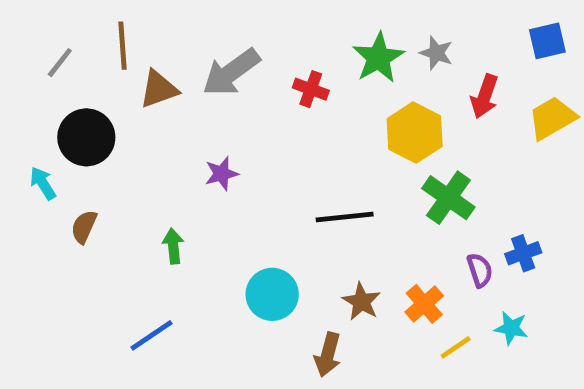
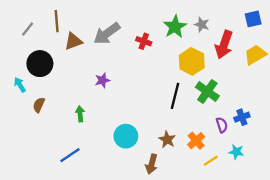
red arrow: (485, 96) -> (224, 45), size x1.4
black line: (345, 217) -> (175, 96), moved, turned -70

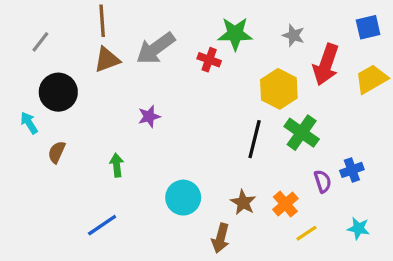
brown line: (57, 21) -> (102, 21), moved
green star: (175, 27) -> (235, 34), moved, turned 30
cyan star: (236, 152) -> (358, 228), moved

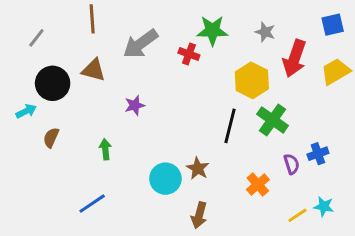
brown triangle: (107, 60) -> (94, 70), moved, turned 35
cyan arrow: (29, 123) -> (26, 111), turned 96
brown star: (243, 202) -> (198, 168), moved
yellow line: (306, 233) -> (297, 215), moved

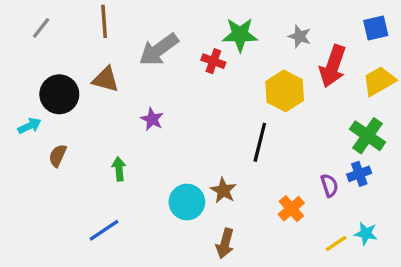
gray line: (36, 38) -> (41, 28), moved
purple star: (135, 105) -> (152, 119), turned -30
green cross: (273, 120) -> (368, 136), moved

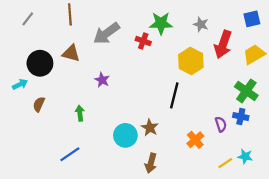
blue cross: (359, 174) -> (241, 117), turned 32

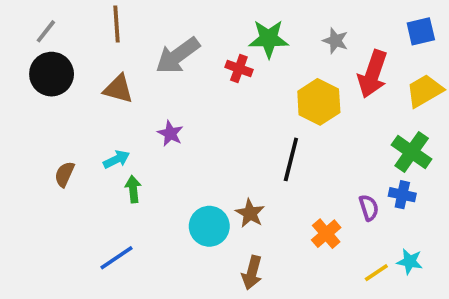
black circle: (40, 63) -> (52, 74), moved
cyan arrow: (20, 84) -> (116, 159), moved

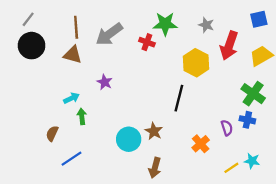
brown line: (116, 24) -> (76, 27), moved
brown semicircle: (65, 174) -> (52, 134), moved

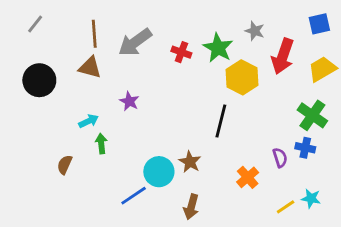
green star: (165, 24) -> (218, 48), moved, turned 30
black circle: (32, 46) -> (39, 80), moved
blue line: (72, 159) -> (134, 196), moved

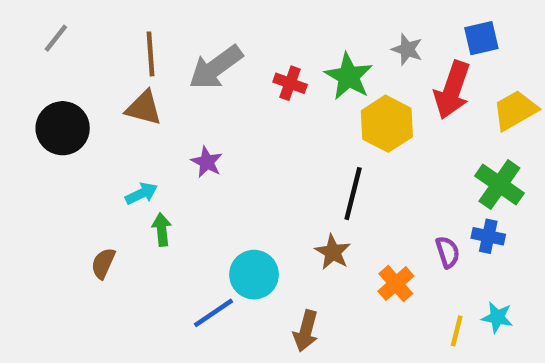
blue square: (319, 24) -> (481, 38), moved
brown star: (190, 162) -> (333, 252), moved
yellow line: (286, 207) -> (457, 331), turned -42

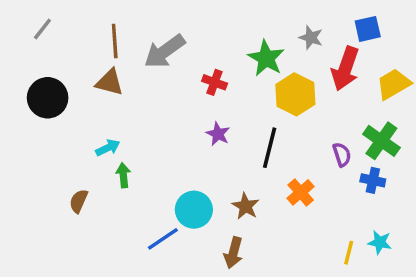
red cross: (290, 83) -> (215, 82), moved
purple star: (207, 162) -> (218, 134), moved
brown star: (333, 252) -> (245, 206), moved
purple semicircle: (448, 252) -> (342, 155), moved
orange cross: (396, 284) -> (301, 192), moved

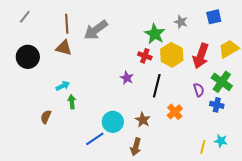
red arrow: (345, 69) -> (201, 56), moved
red cross: (215, 82) -> (145, 56), moved

